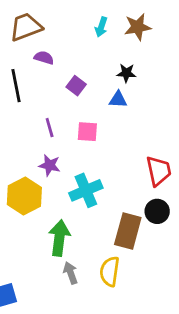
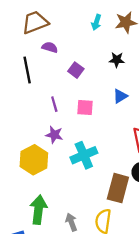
blue triangle: (118, 100) -> (120, 96), moved, turned -35
green arrow: (59, 238) -> (38, 210), moved

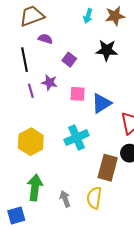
black star: (117, 60) -> (107, 50), size x1.5
blue triangle: (120, 96) -> (101, 103), moved, size x1.5
purple line: (54, 104) -> (31, 91), moved
purple star: (54, 135) -> (49, 82), moved

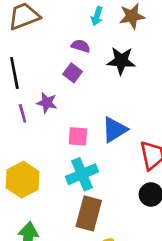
purple semicircle: (45, 39) -> (81, 46), moved
pink square: (78, 94) -> (78, 136), moved
brown rectangle: (108, 168) -> (89, 213), moved

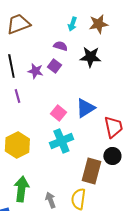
purple star: (47, 103) -> (35, 71), moved
pink square: (78, 136) -> (58, 113), turned 35
brown rectangle: (89, 213) -> (91, 171), moved

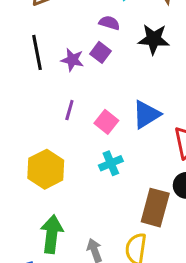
purple line: (17, 96) -> (69, 110), moved, turned 32
cyan cross: (61, 141) -> (111, 163), size x0.7

